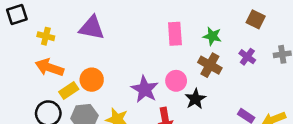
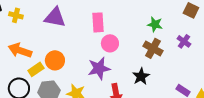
pink rectangle: (175, 34) -> (98, 22), moved
yellow cross: (46, 36) -> (16, 15), moved
pink circle: (176, 81) -> (110, 43), moved
purple star: (145, 89) -> (99, 68), turned 30

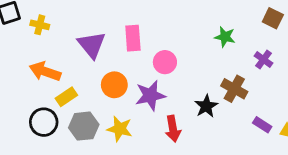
purple triangle: (55, 17) -> (92, 45), moved, turned 40
pink rectangle: (98, 22) -> (133, 38), moved
brown cross: (153, 48) -> (234, 89), moved
orange circle: (55, 60) -> (114, 85), moved

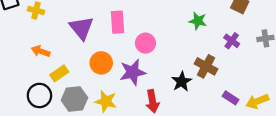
orange arrow: (45, 71) -> (41, 51), size x0.7

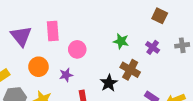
green star: (198, 21) -> (121, 41), moved
purple star: (133, 72) -> (66, 75), size x0.6

